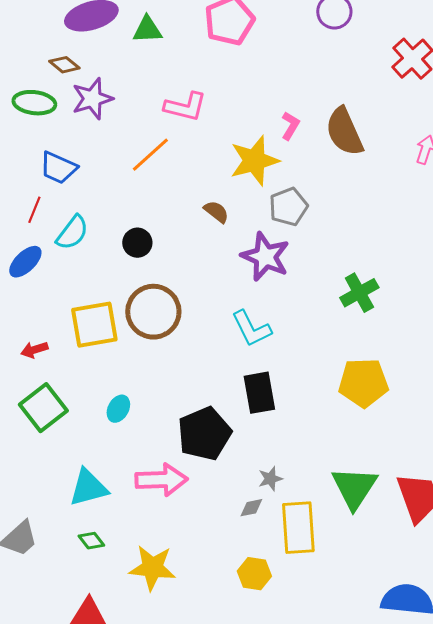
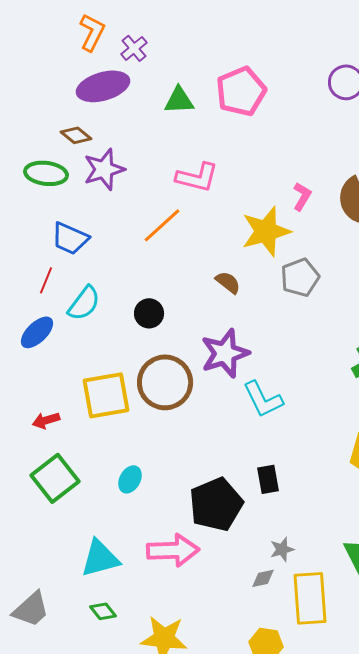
green triangle: (147, 30) -> (179, 100), moved
purple star: (265, 257) -> (225, 353), moved, turned 30
black rectangle: (259, 393) -> (268, 479), moved, size x0.7

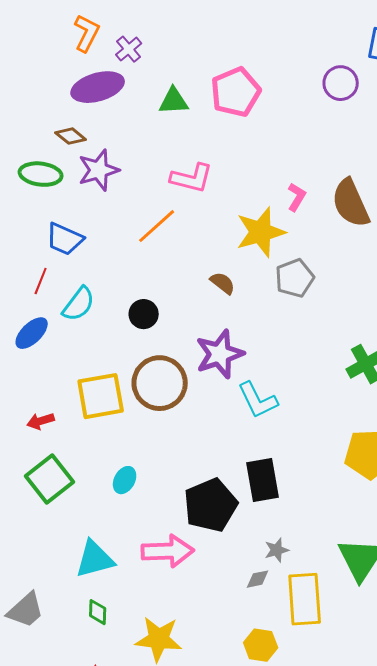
black rectangle: (268, 479) -> (263, 480), size x1.5
green diamond: (103, 611) -> (98, 612), turned 40

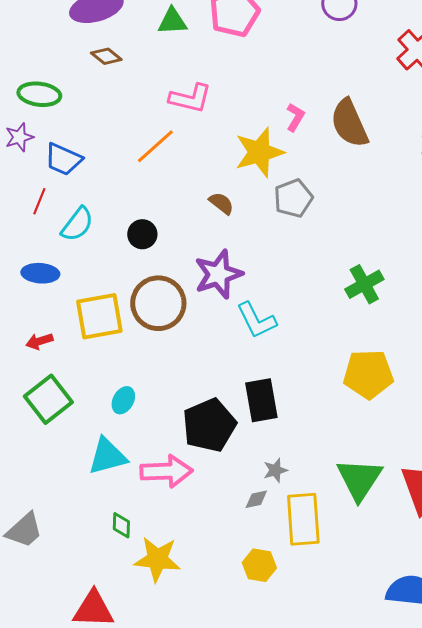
brown diamond: (71, 136) -> (106, 56), moved
purple star: (99, 170) -> (19, 137), moved, size x0.7
blue ellipse: (32, 333) -> (40, 273), moved, turned 48
cyan triangle: (95, 559) -> (107, 456), moved
green diamond: (98, 612) -> (121, 525), moved

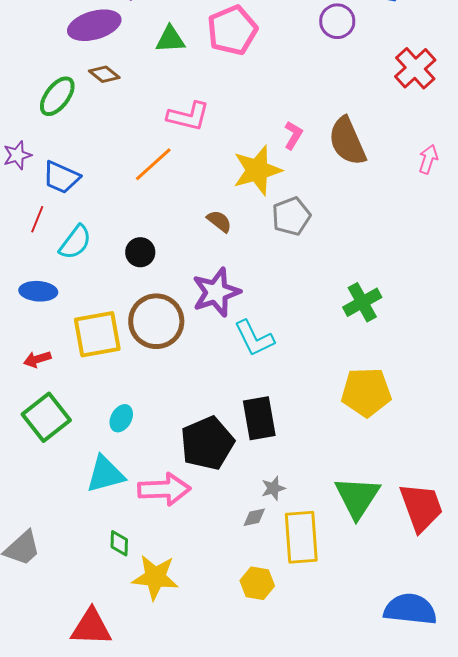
green ellipse: (39, 94) -> (57, 96), moved, turned -60

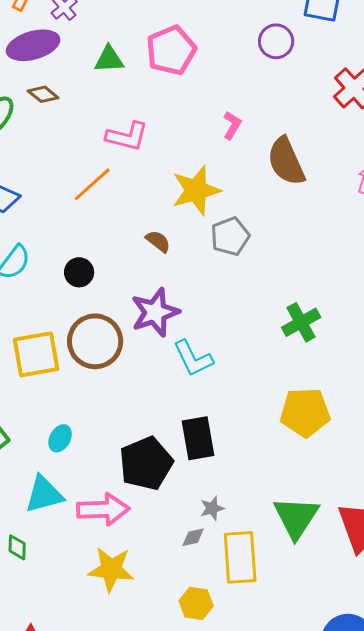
pink L-shape: (293, 135) -> (232, 125), moved
green diamond: (119, 543) -> (17, 547), moved
yellow star: (155, 577) -> (111, 569), moved

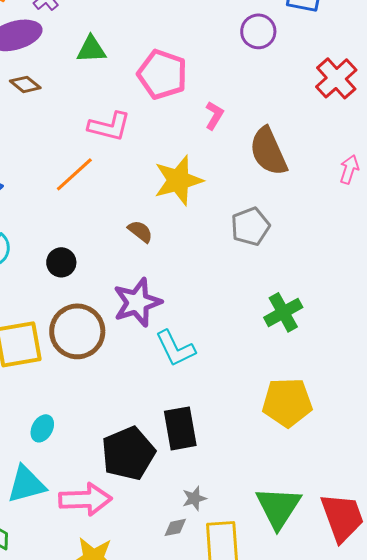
pink pentagon: (171, 50) -> (162, 74), moved, turned -30
gray pentagon: (230, 236) -> (250, 226), moved

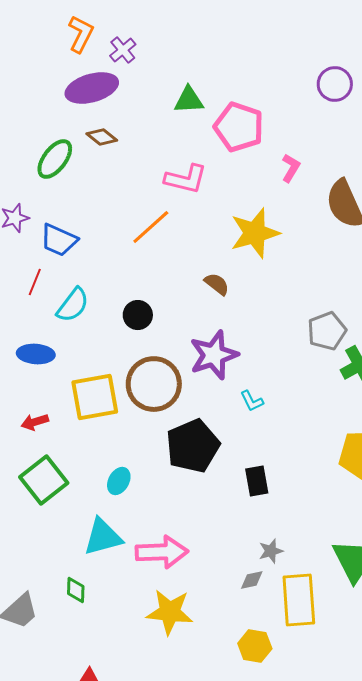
green triangle: (91, 49) -> (189, 100), moved
gray pentagon: (250, 226) -> (327, 331), moved
cyan L-shape: (175, 348) -> (252, 401), size x0.6
black rectangle: (180, 428) -> (257, 481), size x0.7
black pentagon: (128, 453) -> (193, 446), moved

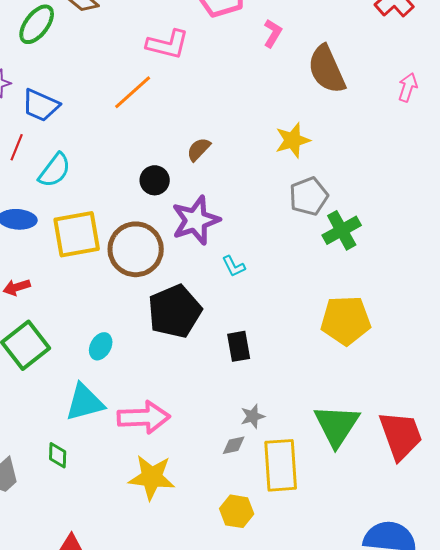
yellow star: (255, 233) -> (293, 140), moved, size x0.7
brown semicircle: (217, 284) -> (199, 149), turned -84
black circle: (138, 315) -> (155, 180), moved
yellow square: (95, 397) -> (77, 234), moved

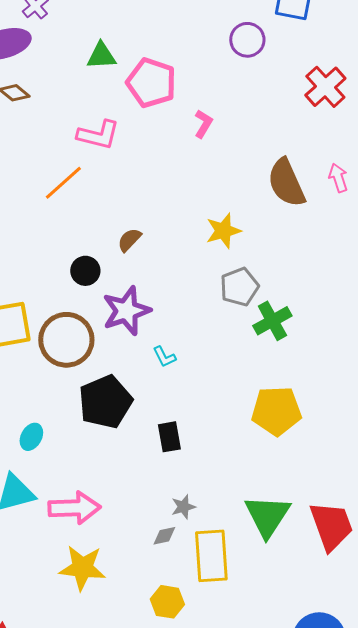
brown semicircle: (327, 69) -> (286, 183), moved
pink arrow: (408, 87) -> (338, 178), turned -36

